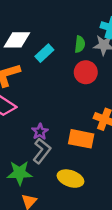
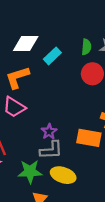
gray L-shape: (42, 151) -> (51, 150), turned 50
yellow ellipse: (70, 179) -> (63, 175), moved

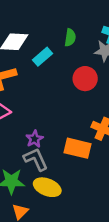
green semicircle: (86, 47) -> (70, 38), moved
gray L-shape: (51, 150) -> (36, 159), turned -115

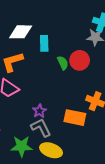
green semicircle: (70, 38) -> (63, 63), moved, turned -32
cyan rectangle: (43, 57) -> (44, 43), turned -49

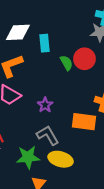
purple star: (39, 111) -> (45, 105), moved

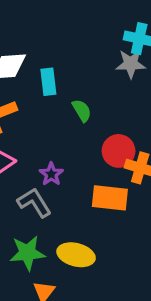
red circle: (84, 59) -> (119, 151), moved
gray L-shape: (48, 135) -> (34, 203), moved

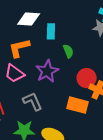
purple star: (51, 174) -> (47, 71), moved, size x1.6

